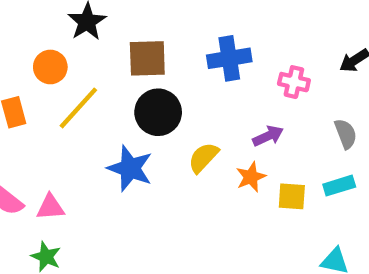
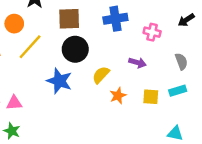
purple arrow: (268, 136) -> (137, 63), turned 42
orange star: (251, 177) -> (118, 96), moved

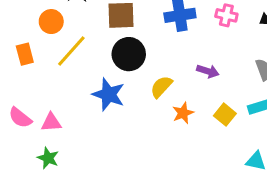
pink cross: (152, 32) -> (226, 15), moved
yellow square: (151, 97) -> (225, 115), turned 35

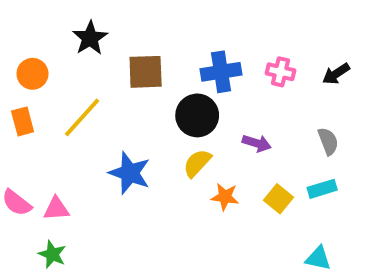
orange circle: (51, 22) -> (32, 74), moved
black circle: (129, 54) -> (197, 115), moved
orange star: (183, 113) -> (225, 197), turned 30

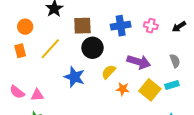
black circle: (197, 115) -> (92, 48), moved
purple arrow: (257, 143) -> (139, 62), size x1.6
yellow square: (279, 199) -> (150, 90), size x1.5

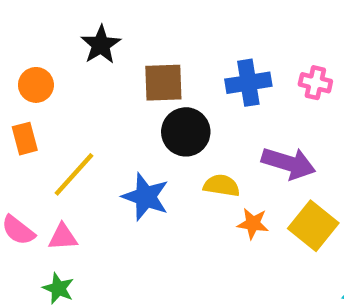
yellow line: (50, 49) -> (74, 174), moved
yellow semicircle: (109, 72) -> (222, 186), turned 56

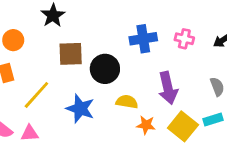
brown square: (163, 83) -> (71, 54), moved
purple arrow: (289, 163) -> (168, 88), turned 60

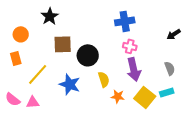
blue cross: (143, 39) -> (125, 21), moved
pink cross: (184, 39) -> (130, 46), moved
yellow semicircle: (127, 102) -> (104, 79), turned 63

